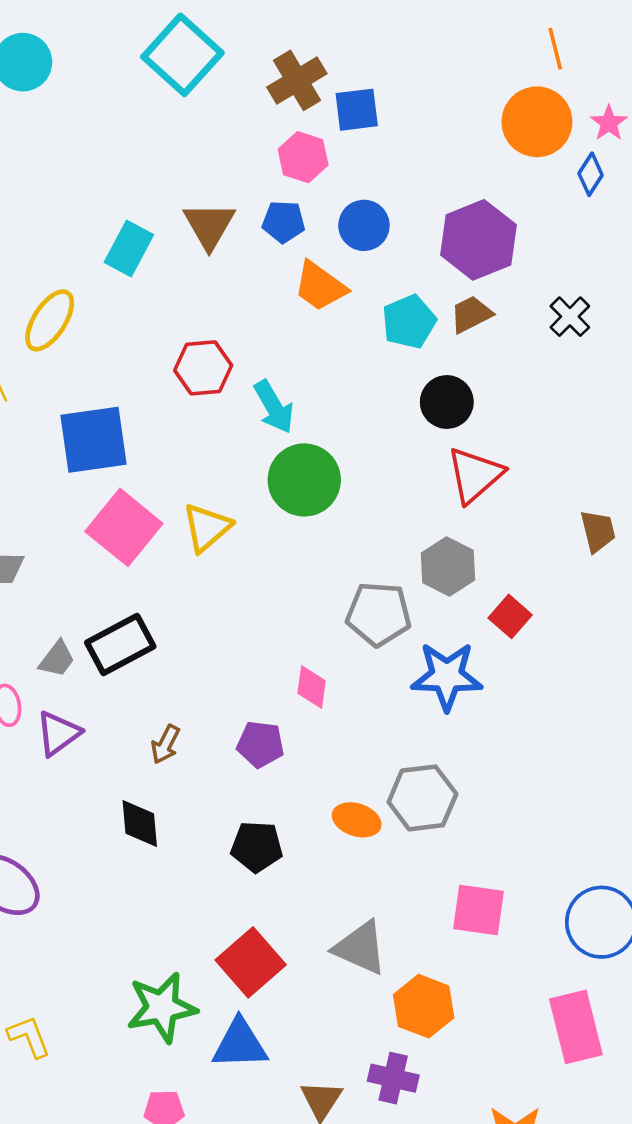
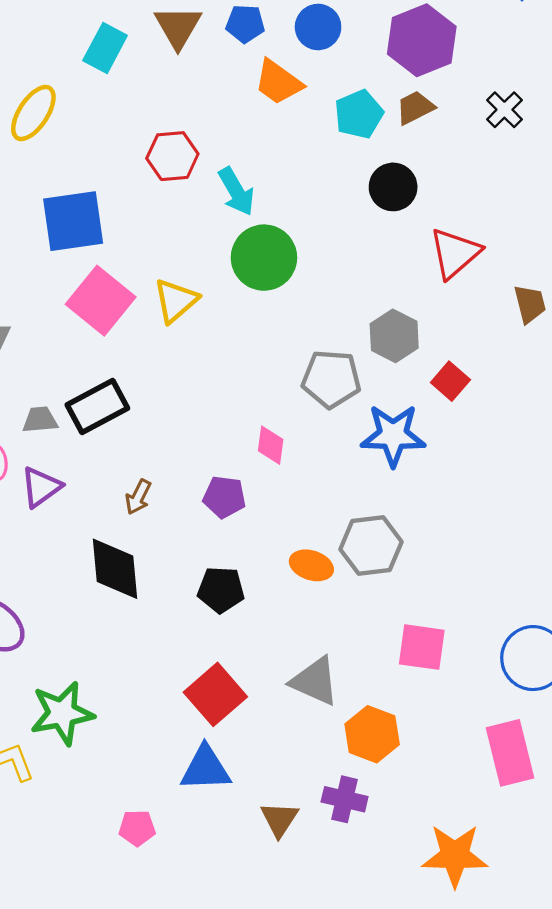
red triangle: (475, 475) -> (455, 253), moved
gray trapezoid: (57, 659) -> (40, 420), turned -132
black diamond: (140, 823) -> (115, 569), size x1.4
green star: (162, 1007) -> (62, 713), moved

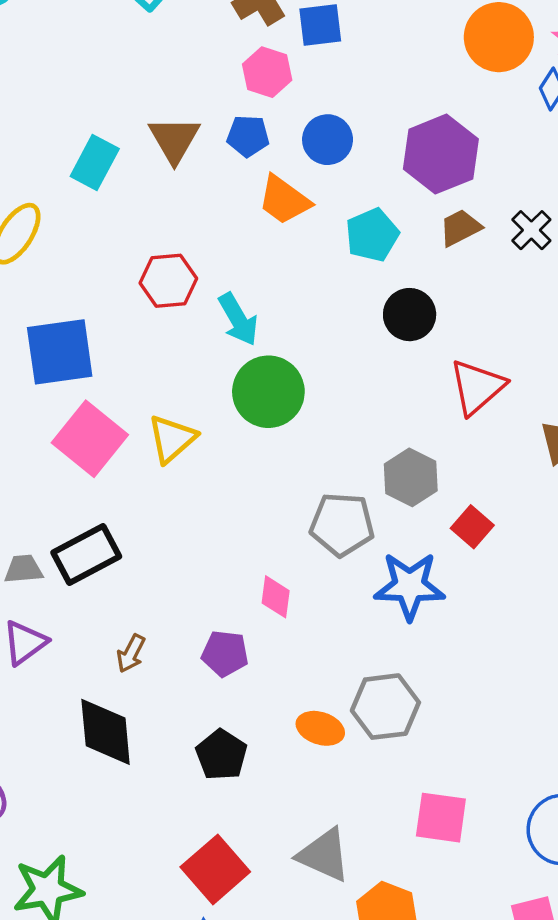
brown trapezoid: (415, 108) -> (460, 228), moved
black pentagon: (221, 590) -> (221, 755), turned 30

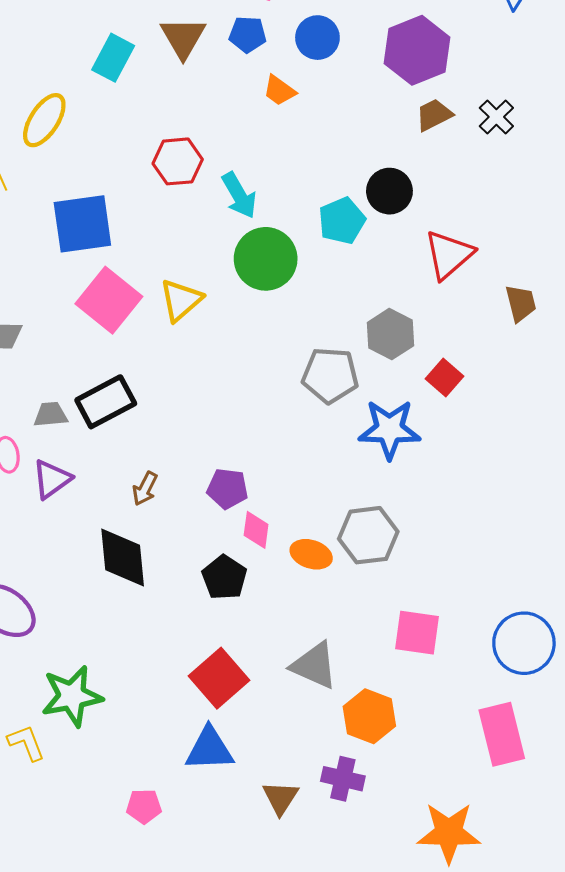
orange trapezoid: (284, 200) -> (279, 91), size x0.7
cyan pentagon: (372, 235) -> (342, 221), moved
pink diamond: (276, 597) -> (256, 530), moved

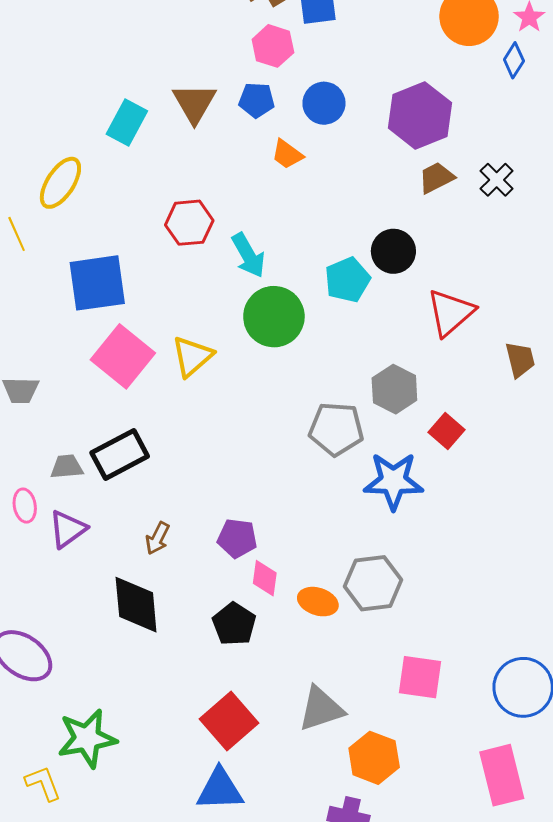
gray triangle: (314, 665) -> (321, 709), turned -42

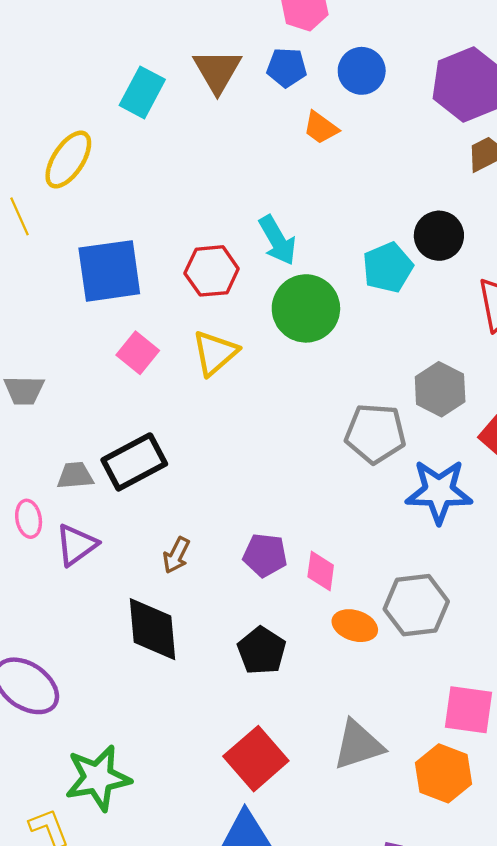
red hexagon: (189, 223) -> (212, 271), moved
pink square: (123, 356) -> (138, 353), size x0.6
pink diamond: (265, 578) -> (321, 571), moved
orange hexagon: (374, 758) -> (443, 773), moved

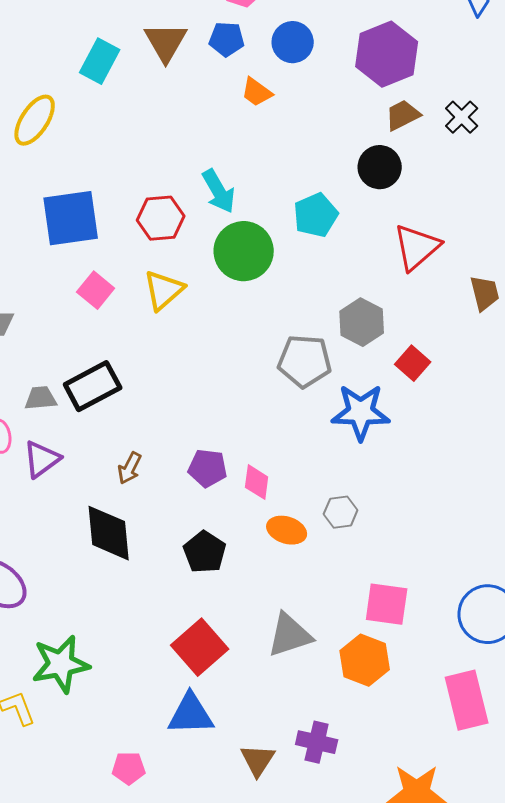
black circle: (439, 236) -> (380, 167), moved
gray hexagon: (416, 605) -> (341, 512), size x0.6

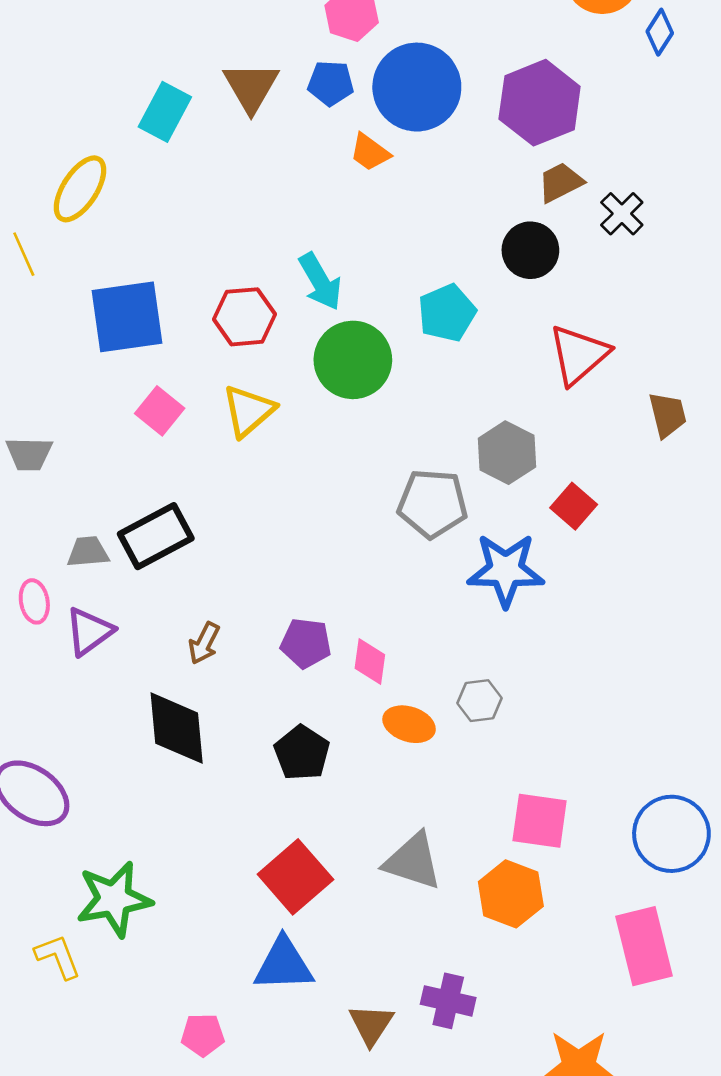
blue circle: (293, 42) -> (417, 87), size x1.6
black cross: (462, 117) -> (622, 214), moved
gray triangle: (290, 635) -> (413, 861), turned 36

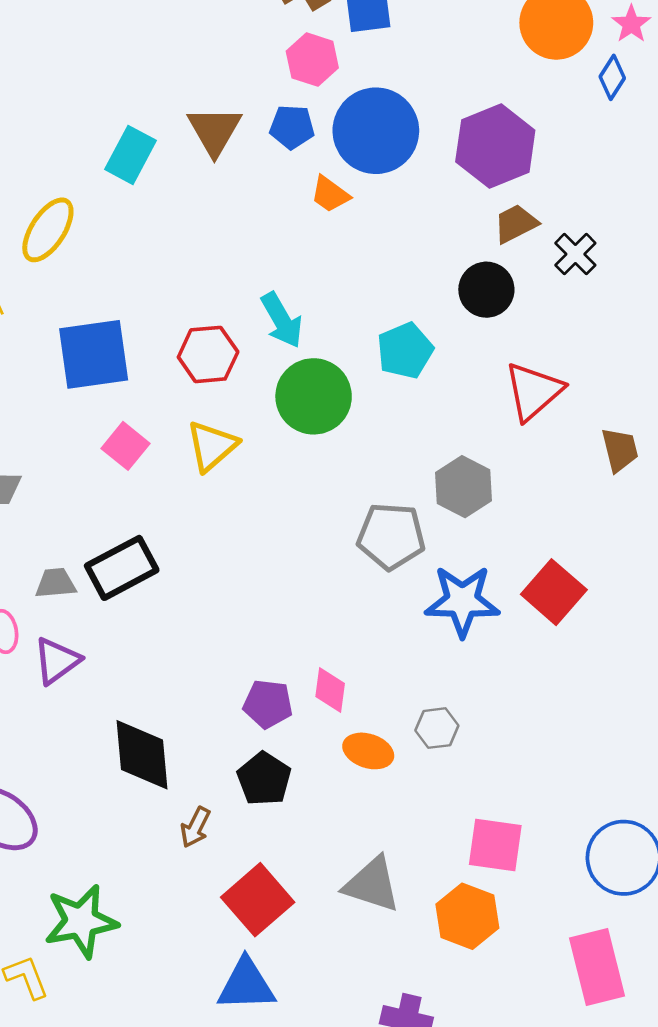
red square: (574, 506) -> (554, 592), moved, size x1.4
brown arrow: (204, 643) -> (195, 827), moved
purple pentagon: (306, 643) -> (268, 704), moved

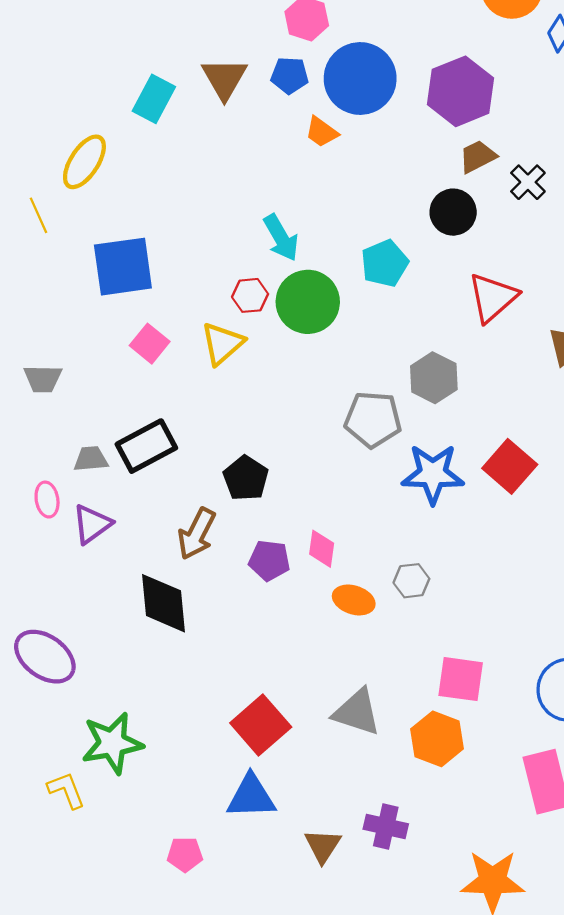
red hexagon: (208, 354) -> (250, 295), moved, size x0.7
black pentagon: (264, 779) -> (246, 478), moved
brown arrow: (195, 827) -> (197, 534), moved, size x1.5

